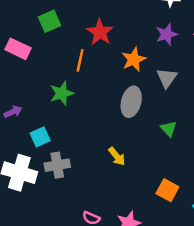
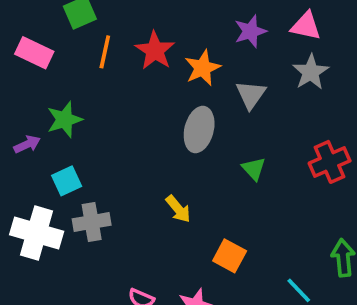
red star: (100, 32) -> (155, 51), moved
orange line: (80, 60) -> (105, 52), moved
green star: (62, 93) -> (65, 120), moved
orange square: (167, 190) -> (230, 256), moved

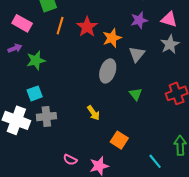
purple arrow: (27, 144) -> (15, 48), moved

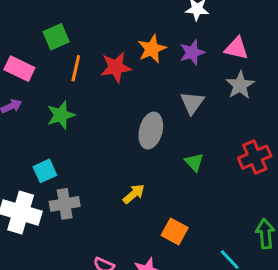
red star: (87, 27) -> (116, 67), turned 30
orange star: (112, 38) -> (152, 49), moved
green star: (36, 60) -> (61, 115), moved
yellow arrow: (93, 113) -> (134, 194), turned -91

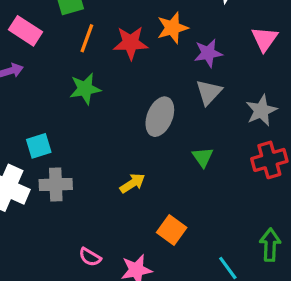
pink triangle: (236, 48) -> (265, 39), turned 45
purple star: (192, 52) -> (208, 53), moved
gray star: (240, 85) -> (261, 111), moved
green star: (61, 115) -> (85, 89), moved

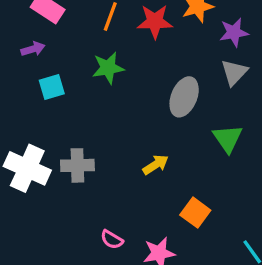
cyan square: (39, 146) -> (52, 87), moved
green triangle: (203, 157) -> (228, 138), size x1.4

